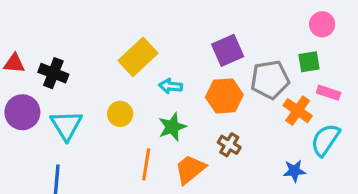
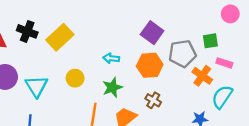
pink circle: (322, 24) -> (230, 14), moved
purple square: (228, 50) -> (152, 33), turned -30
yellow rectangle: (138, 57) -> (60, 37), moved
black cross: (53, 73) -> (27, 31), moved

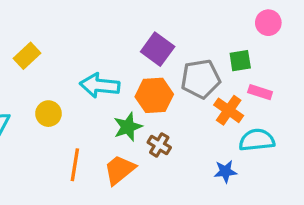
yellow rectangle: (60, 37) -> (27, 56), size x0.7
cyan arrow: (111, 58) -> (100, 85), size x1.6
green star: (112, 87) -> (128, 127), moved
cyan semicircle: (222, 97) -> (257, 140), turned 50

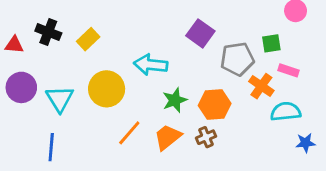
orange hexagon: (154, 95) -> (215, 104), moved
yellow circle: (48, 114) -> (107, 89), size x1.6
brown cross: (159, 145) -> (206, 137), moved, turned 36
orange line: (75, 165) -> (129, 133), turned 32
blue star: (225, 171) -> (305, 143), moved

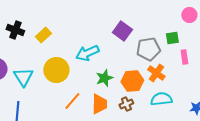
cyan arrow: (151, 65) -> (87, 53), turned -30
pink rectangle: (288, 70) -> (184, 57), turned 64
orange cross: (261, 86) -> (156, 73), moved
cyan semicircle: (286, 112) -> (161, 99), moved
orange trapezoid: (168, 137) -> (99, 104), turned 130

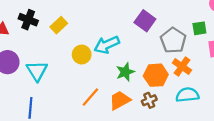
gray pentagon: (148, 49) -> (173, 40), turned -30
yellow circle: (56, 70) -> (82, 55), moved, size x0.7
orange trapezoid: (99, 104) -> (120, 100), turned -120

